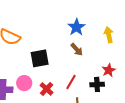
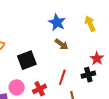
red cross: (47, 89) -> (40, 89), turned 32

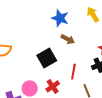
black square: (27, 60) -> (47, 58), moved

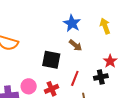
black square: (47, 58) -> (51, 60), turned 30

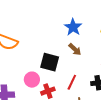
pink circle: (29, 86) -> (32, 80), moved

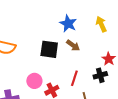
black square: (50, 62) -> (49, 49), moved

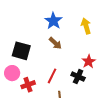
black square: (49, 49) -> (21, 51), moved
black cross: (100, 75) -> (78, 77), turned 32

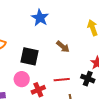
blue star: (53, 21) -> (40, 18), moved
red line: (52, 76) -> (62, 80), turned 63

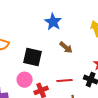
blue star: (40, 18) -> (53, 22), moved

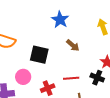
pink circle: (25, 80) -> (23, 77), moved

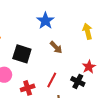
red line: (71, 78) -> (52, 80), turned -63

